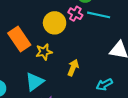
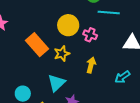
pink cross: (75, 14) -> (90, 35), moved

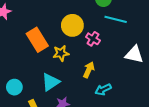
cyan arrow: (122, 77) -> (103, 89), moved

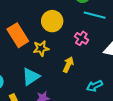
pink cross: (93, 39) -> (81, 38), moved
cyan arrow: (103, 89) -> (95, 86), moved

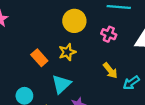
orange rectangle: (18, 35) -> (39, 58), moved, size x0.7
yellow arrow: (68, 65) -> (110, 71), moved, turned 126

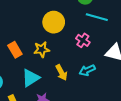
yellow arrow: (110, 71) -> (61, 73), moved
cyan arrow: (131, 83) -> (87, 70), moved

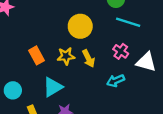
pink cross: (83, 40) -> (121, 51), moved
yellow arrow: (61, 73) -> (89, 59), moved

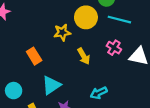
yellow circle: (80, 26) -> (86, 17), moved
yellow star: (66, 56) -> (62, 32), moved
cyan arrow: (116, 81) -> (99, 93), moved

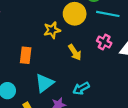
orange rectangle: (34, 56) -> (26, 55), turned 42
cyan arrow: (99, 93) -> (81, 88), moved

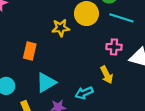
pink cross: (104, 42) -> (114, 47), turned -32
yellow arrow: (75, 52) -> (107, 75), moved

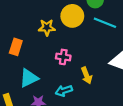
pink cross: (114, 47) -> (63, 57), moved

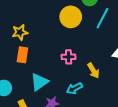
cyan line: (105, 23) -> (102, 18), turned -75
yellow star: (47, 27) -> (20, 32), moved

